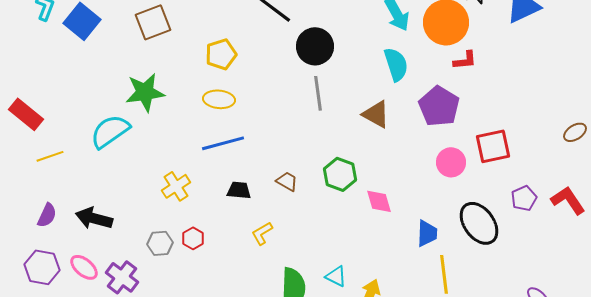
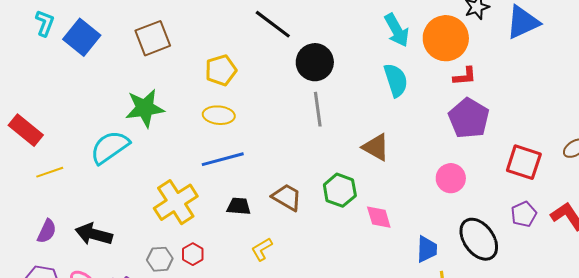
purple pentagon: (439, 106) -> (469, 118), moved
brown triangle: (376, 114) -> (376, 147), moved
red square: (493, 146) -> (524, 162), moved, turned 30
brown trapezoid: (287, 181) -> (287, 197), size x1.4
yellow cross: (176, 186) -> (176, 202), size x1.5

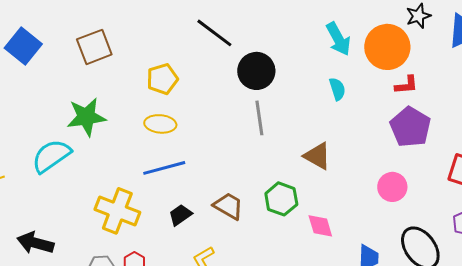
cyan semicircle: (396, 80) -> (337, 89), size x0.7
yellow cross: (176, 202) -> (117, 211), turned -36
black trapezoid: (239, 206) -> (180, 215), turned -40

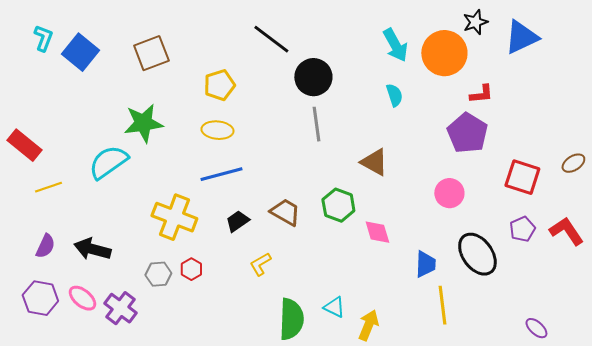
red L-shape: (406, 85) -> (481, 94), moved

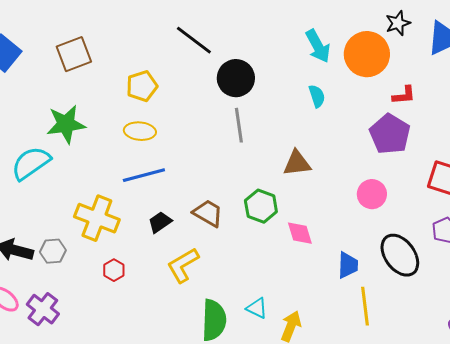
brown triangle: (374, 162) -> (297, 163), turned -36
yellow L-shape: (260, 264) -> (183, 265), size x1.5
gray hexagon: (158, 274) -> (53, 251), moved

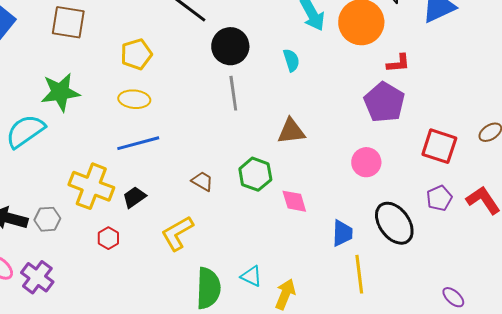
brown square: (74, 54) -> (68, 22), turned 30
cyan semicircle: (317, 96) -> (291, 60), moved
brown trapezoid: (208, 213) -> (202, 181), size x0.7
black trapezoid: (160, 222) -> (134, 197), moved

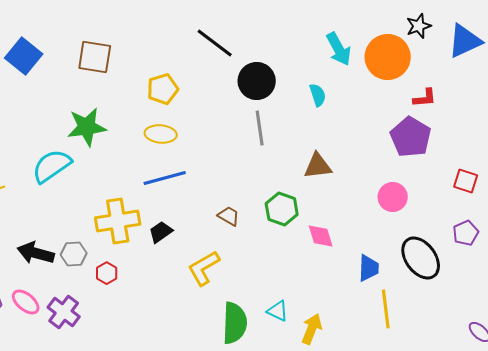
red square: (439, 146) -> (466, 181), size x0.7
yellow cross: (91, 186) -> (118, 221), turned -30
red hexagon: (108, 238) -> (107, 273), moved

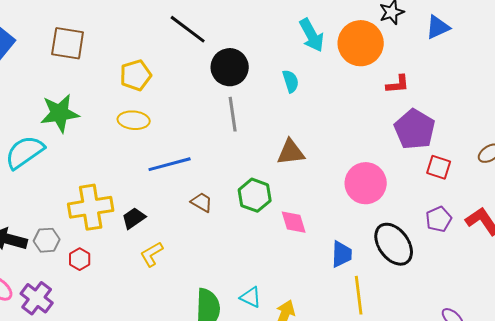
blue triangle: (465, 41) -> (438, 27), size x0.7
purple pentagon: (411, 137) -> (415, 129), moved
blue line: (165, 178) -> (170, 164), moved
pink circle: (393, 197) -> (366, 183), size x1.4
yellow L-shape: (204, 268) -> (152, 254), moved, size x0.7

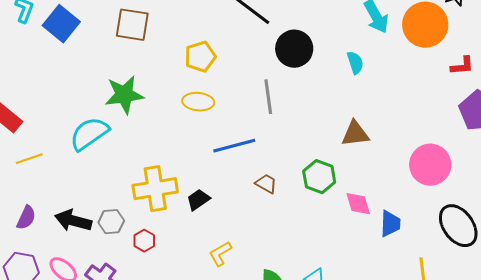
gray line: (233, 114) -> (268, 97), moved
yellow L-shape: (152, 254) -> (220, 254), moved
blue trapezoid: (342, 254) -> (390, 224), moved

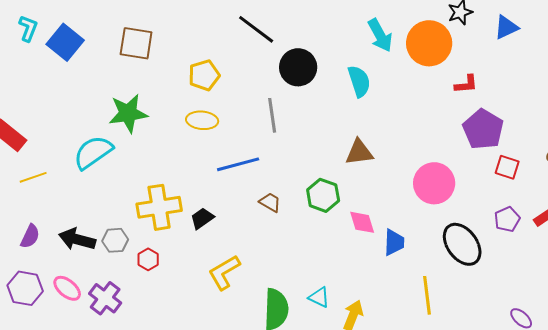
cyan semicircle: (355, 63) -> (359, 81), size x1.4
yellow L-shape: (220, 254) -> (224, 272), size x1.4

